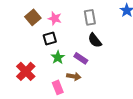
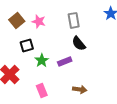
black square: (50, 38) -> (27, 45), moved
purple rectangle: (81, 58) -> (65, 61), turned -56
brown arrow: (74, 76) -> (80, 89), moved

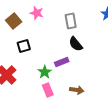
pink star: (39, 21) -> (37, 13), moved
green star: (42, 60) -> (45, 72), moved
pink rectangle: (42, 90) -> (48, 90), moved

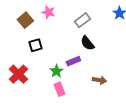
gray rectangle: (71, 21) -> (82, 20), turned 63
brown arrow: (77, 90) -> (99, 80), moved

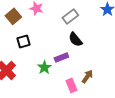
brown arrow: (99, 80) -> (87, 76), turned -64
pink rectangle: (59, 89) -> (71, 85), moved

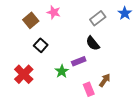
gray rectangle: (70, 16) -> (98, 18), moved
black square: (23, 41) -> (41, 45), turned -32

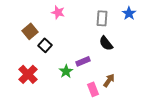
gray rectangle: (98, 18) -> (102, 18), turned -49
brown square: (31, 20) -> (30, 31), moved
black semicircle: (93, 43) -> (106, 43), moved

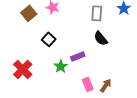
brown square: (30, 31) -> (29, 13), moved
black square: (45, 45) -> (49, 39), moved
brown arrow: (109, 80) -> (106, 85), moved

